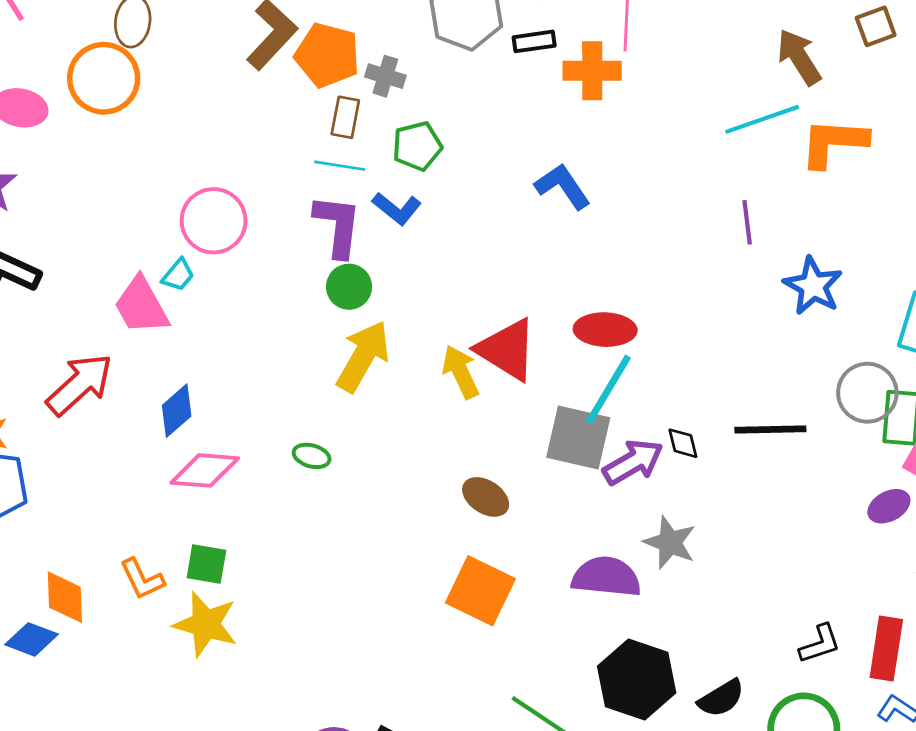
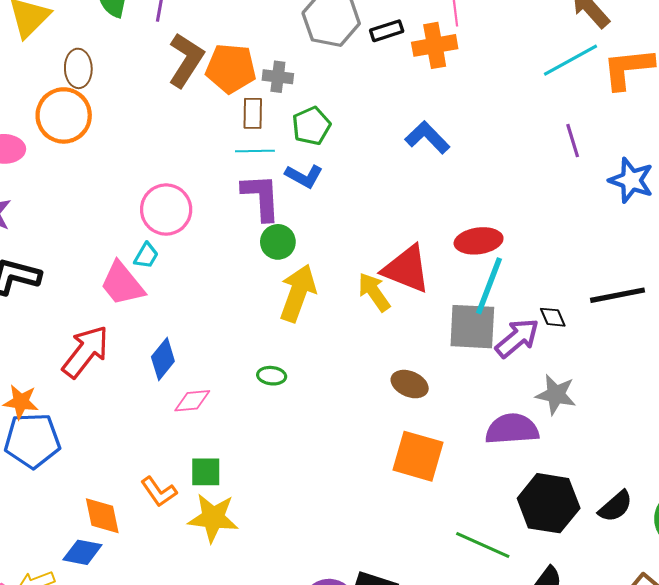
pink diamond: (205, 470) -> (192, 401), size x0.7

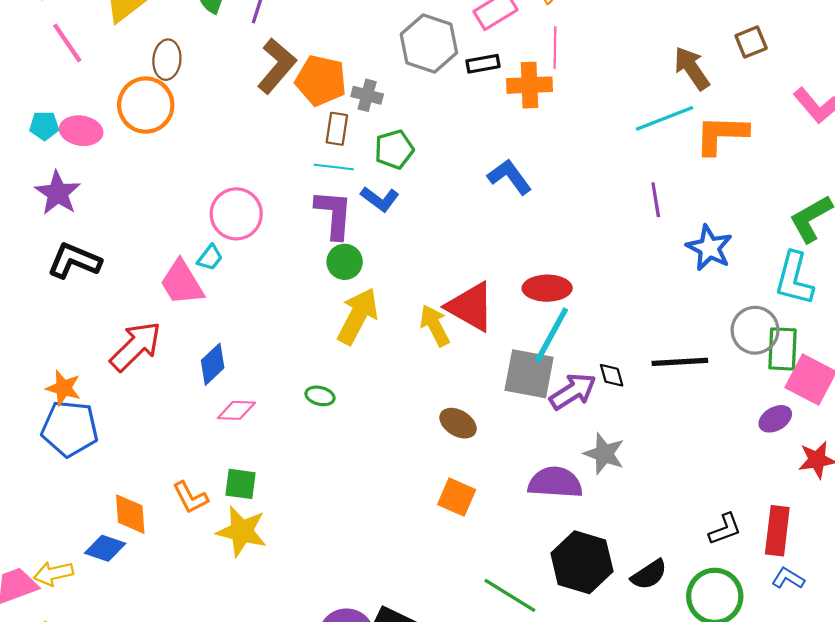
orange square: (418, 456) -> (457, 497), size x0.7

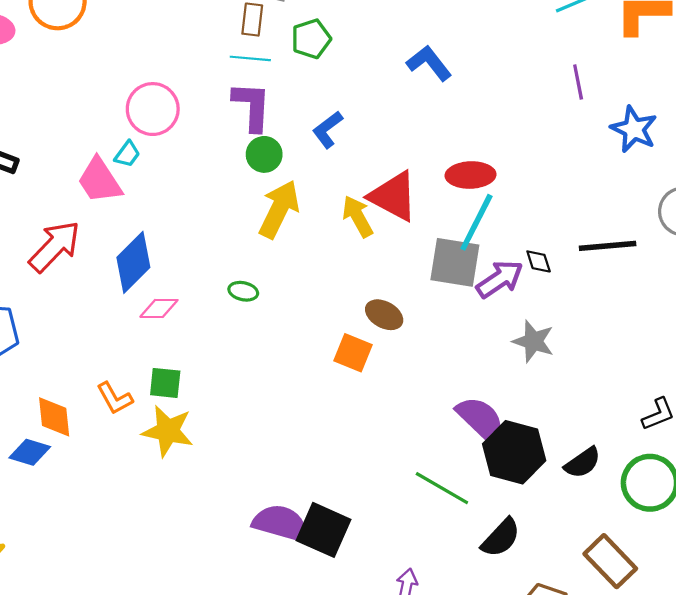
blue L-shape: (380, 199) -> (328, 130), moved, turned 108
blue diamond: (213, 364) -> (133, 262), size x1.4
purple semicircle: (555, 482) -> (481, 419), moved, turned 42
orange square: (457, 497) -> (353, 353), moved

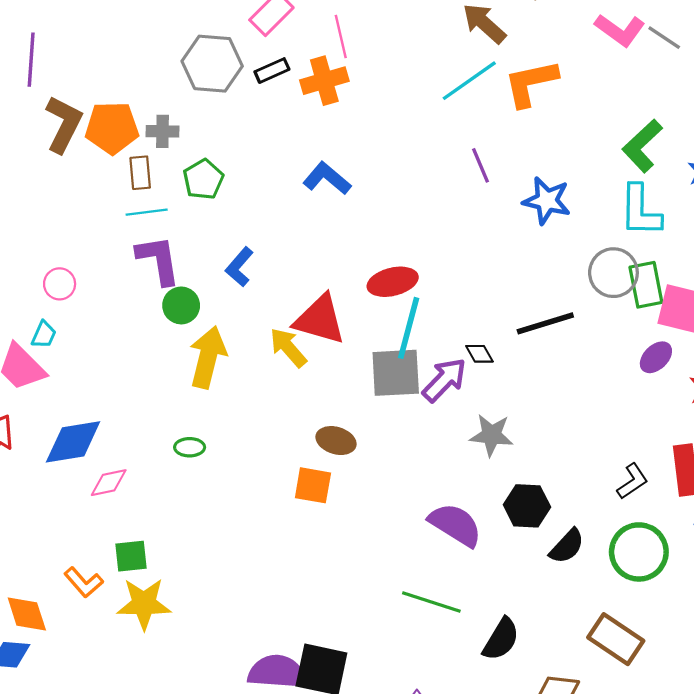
pink circle: (153, 109) -> (60, 284), size x0.6
blue diamond: (133, 262) -> (73, 442), turned 48
black hexagon: (514, 452) -> (527, 506), moved, size x0.7

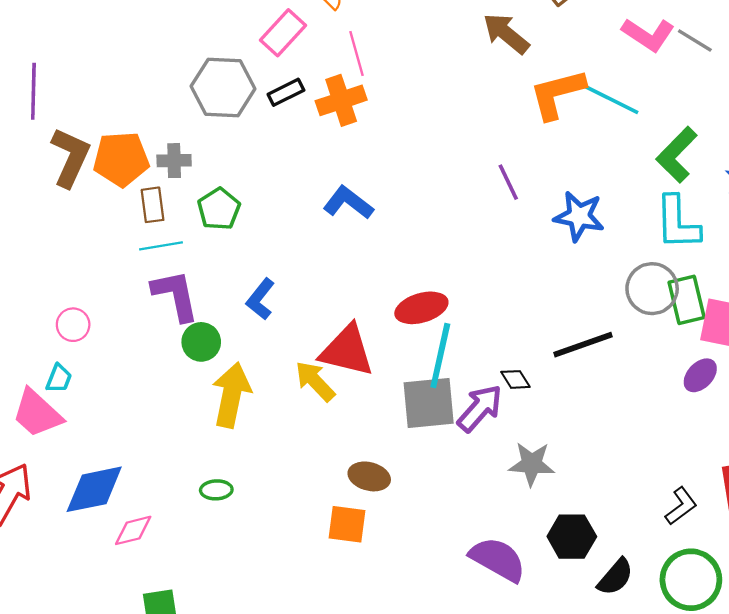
cyan line: (469, 81) -> (608, 98), moved, turned 64

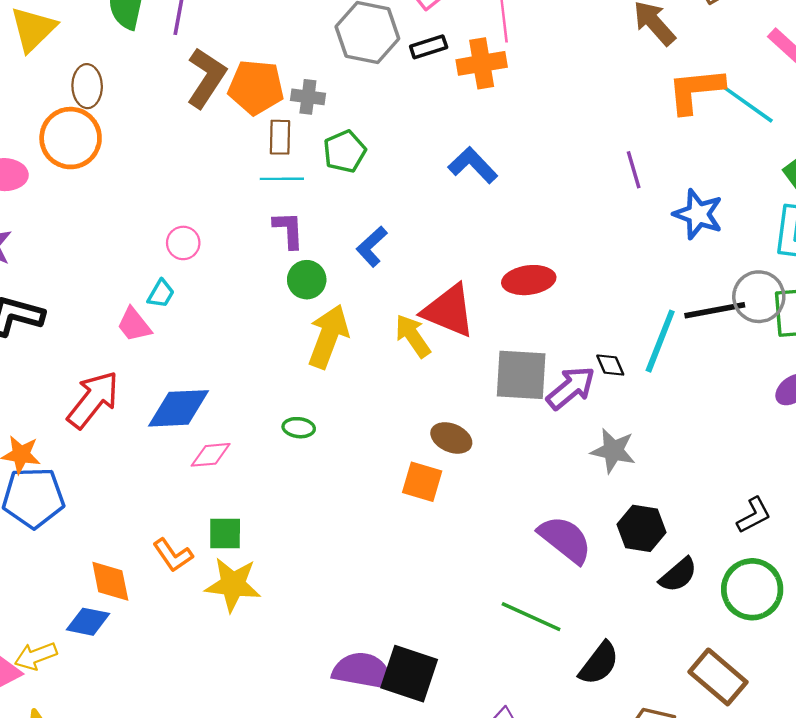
purple L-shape: (175, 295) -> (289, 230), size x0.7
black line: (583, 345) -> (715, 310), moved
cyan line: (440, 355) -> (660, 341), moved
pink trapezoid: (37, 413) -> (134, 325), size x0.7

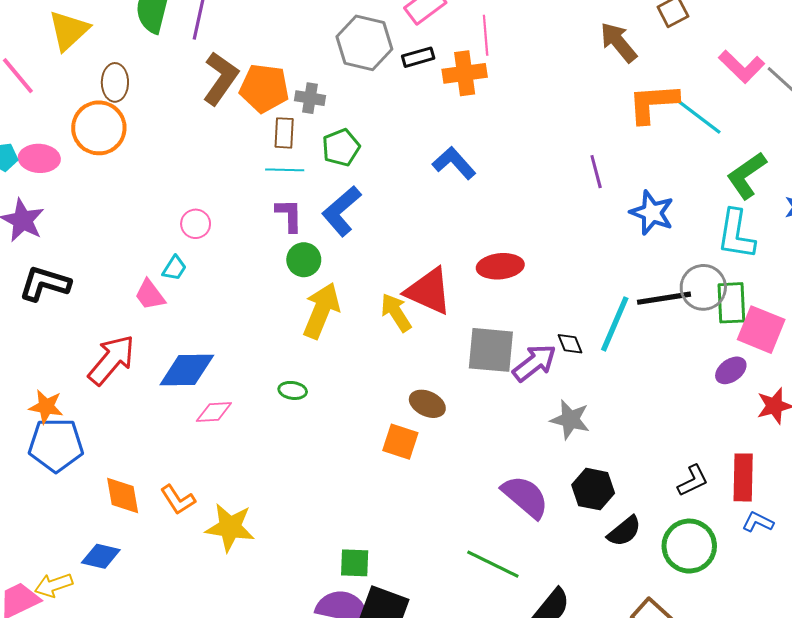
blue L-shape: (372, 247) -> (342, 211), moved, size x1.4
green square: (225, 534) -> (355, 563), moved
orange diamond: (110, 581) -> (123, 496), moved

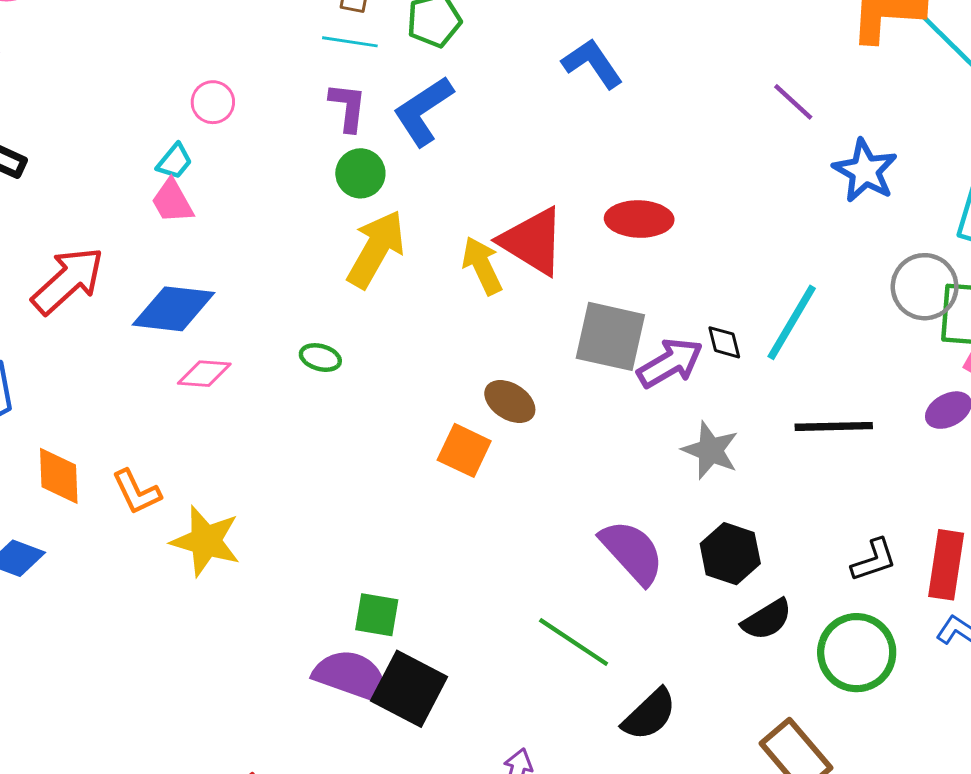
purple line: (596, 172) -> (793, 102), turned -40
pink trapezoid: (150, 295) -> (172, 201), moved
black line: (664, 298) -> (834, 426), moved

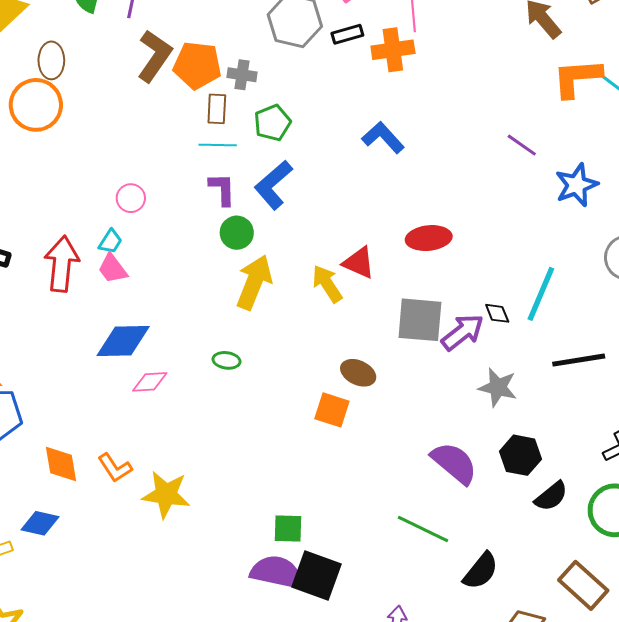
blue star: (865, 171) -> (577, 185), turned 30
red triangle: (532, 241) -> (359, 263), size x0.7
red arrow: (68, 281) -> (62, 264), moved, turned -34

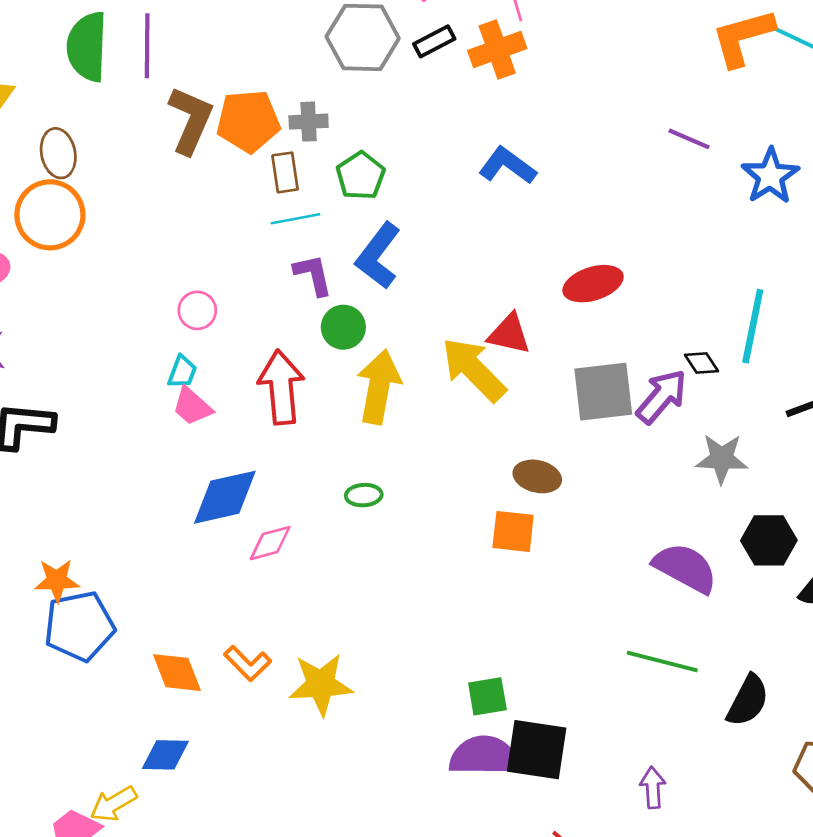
red arrow: (62, 264) -> (281, 387), moved
yellow arrow: (327, 284) -> (474, 369), size x1.4

